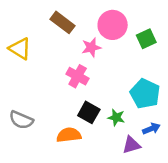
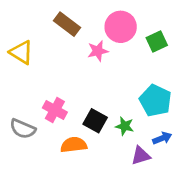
pink cross: (78, 76) -> (55, 110), moved

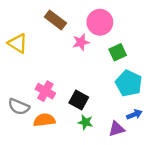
green square: (157, 42) -> (118, 52), moved
green star: (125, 126) -> (85, 122), moved
orange semicircle: (74, 145) -> (44, 120), moved

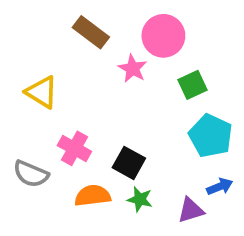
pink star: (81, 42) -> (133, 69), turned -30
yellow triangle: (18, 43) -> (42, 92), moved
orange semicircle: (44, 120) -> (93, 196), moved

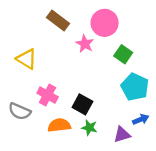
green square: (192, 85) -> (123, 54), turned -30

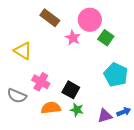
green square: (123, 54) -> (106, 38), moved
blue arrow: (141, 119) -> (124, 112), moved

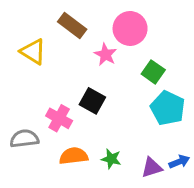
green square: (106, 38) -> (153, 72), moved
yellow triangle: (23, 51) -> (33, 52), moved
black square: (71, 90) -> (92, 101), moved
gray semicircle: (17, 96) -> (24, 139), turned 150

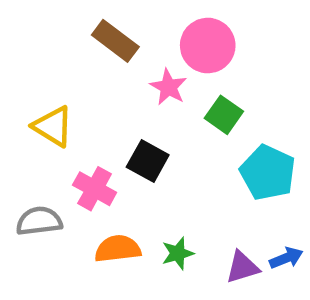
yellow triangle: (33, 52) -> (53, 126), moved
green square: (153, 72) -> (224, 115), moved
green star: (111, 159) -> (178, 253), turned -30

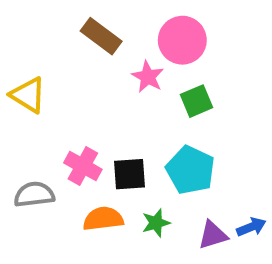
green square: (224, 115) -> (197, 101), turned 32
yellow triangle: (53, 126) -> (28, 95), moved
black square: (148, 161) -> (130, 174), moved, turned -33
cyan pentagon: (268, 173) -> (190, 170), moved

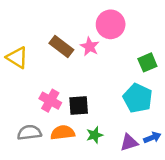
brown rectangle: (101, 36) -> (61, 47), moved
green square: (197, 101) -> (147, 62), moved
cyan pentagon: (190, 170) -> (138, 98), moved
gray semicircle: (34, 194) -> (29, 133), moved

